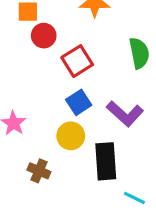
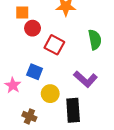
red square: (77, 61) -> (54, 45), turned -30
blue square: (79, 102) -> (35, 72), moved, turned -35

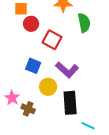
green semicircle: (95, 40) -> (84, 23), moved
purple L-shape: (86, 79) -> (67, 70), moved
pink star: (13, 85) -> (12, 98), moved

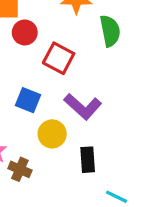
black rectangle: (70, 103) -> (88, 160), size x0.7

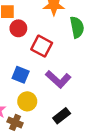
yellow circle: (52, 134) -> (27, 101), moved
black rectangle: (88, 160) -> (62, 116), turned 56

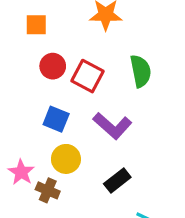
green semicircle: (77, 27) -> (141, 71), moved
red circle: (18, 28) -> (53, 66), moved

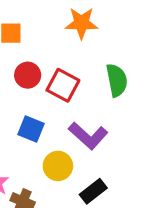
yellow circle: (66, 159) -> (58, 166), moved

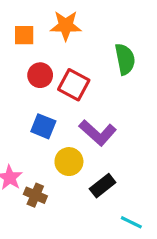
orange star: (81, 23) -> (66, 26), moved
green semicircle: (117, 80) -> (125, 59), moved

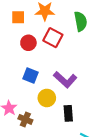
green semicircle: (125, 59) -> (81, 21), moved
red square: (74, 85) -> (53, 38), moved
black rectangle: (103, 186) -> (68, 113), turned -56

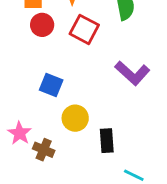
red circle: (28, 43) -> (42, 25), moved
purple L-shape: (65, 80) -> (132, 73), moved

